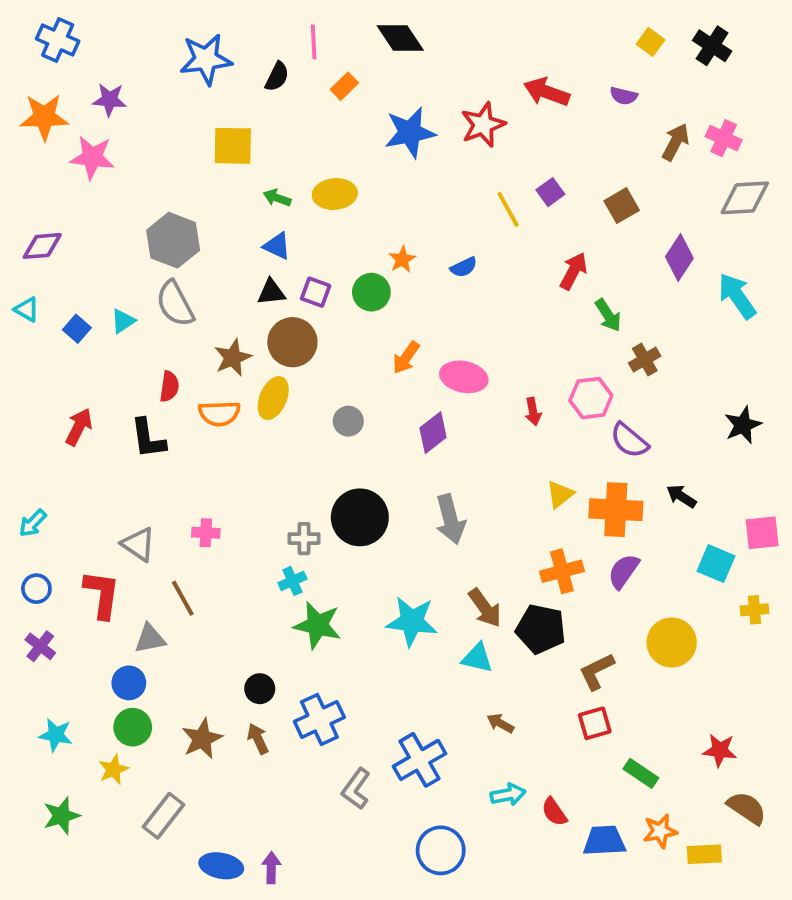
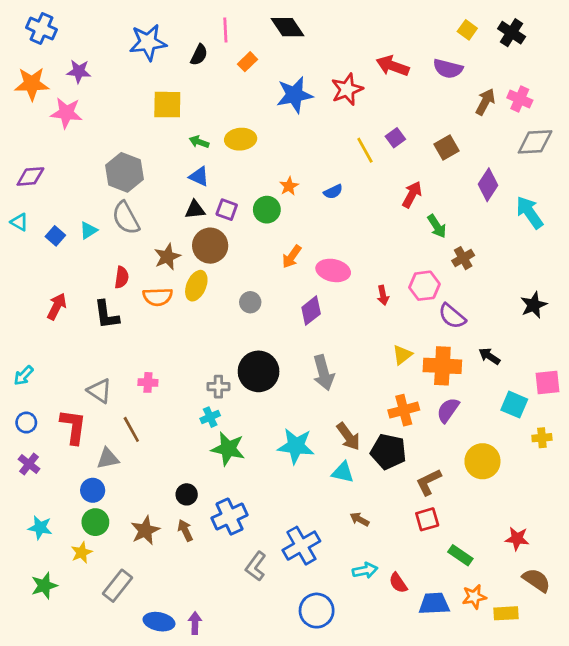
purple semicircle: (624, 96) -> (448, 69), size x1.5

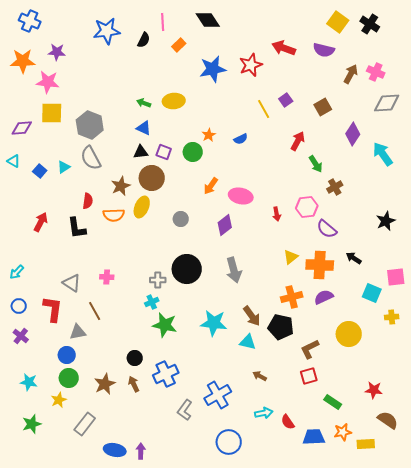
yellow square: (467, 30) -> (338, 22), size x1.5
yellow square: (167, 105) -> (52, 113), moved
purple semicircle: (448, 410) -> (324, 297), turned 30

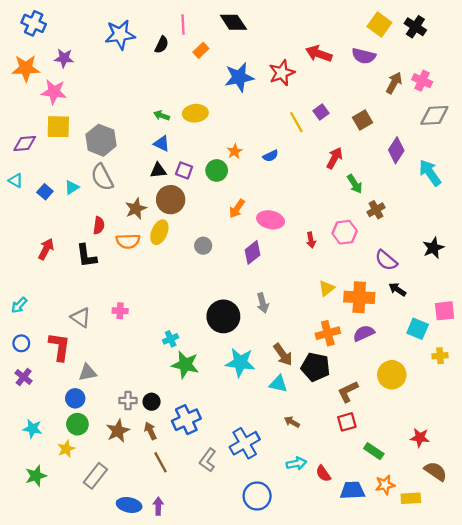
purple semicircle: (327, 229) -> (386, 260), moved
black circle: (187, 269) -> (223, 316), moved
gray arrow: (234, 270) -> (263, 303), size x0.7
gray cross: (158, 280) -> (128, 401), moved
brown line: (95, 311) -> (161, 462), moved

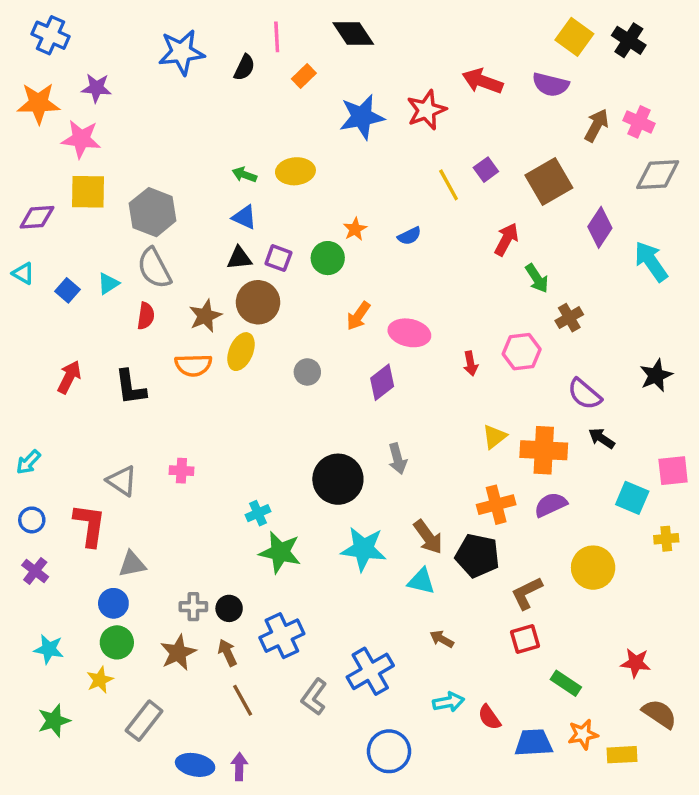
brown square: (363, 120) -> (549, 181), size x1.5
red semicircle: (99, 225) -> (146, 316), moved

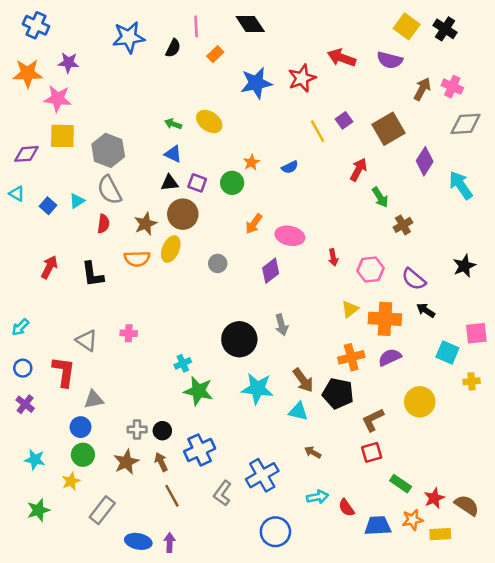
yellow ellipse: (295, 171) -> (209, 121), turned 40
pink hexagon: (522, 352) -> (370, 269), moved
red star: (636, 663) -> (434, 498), moved, turned -30

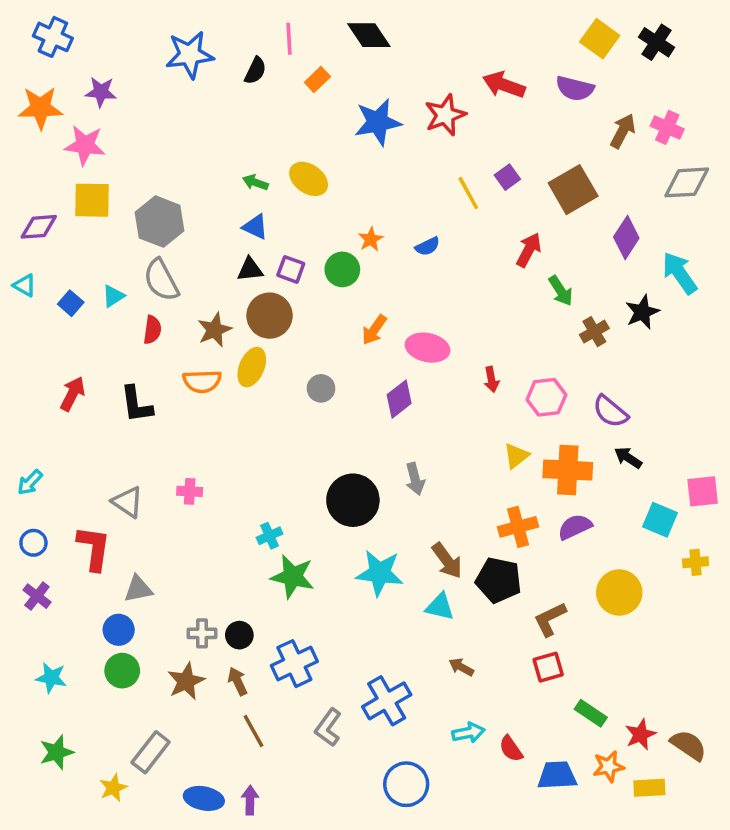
black star: (464, 266) -> (642, 312), moved
yellow star: (71, 481) -> (113, 788), moved

